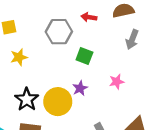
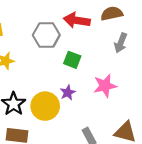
red arrow: (89, 17) -> (77, 20), size x1.6
pink star: (117, 82) -> (105, 86), size x1.5

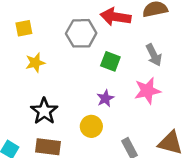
gray arrow: (121, 43) -> (154, 55), moved, turned -48
yellow circle: (45, 106) -> (91, 126), moved, size x0.7

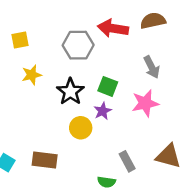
green square: (110, 61) -> (108, 86), moved
black star: (44, 111) -> (70, 92), moved
yellow circle: (91, 126) -> (81, 128), moved

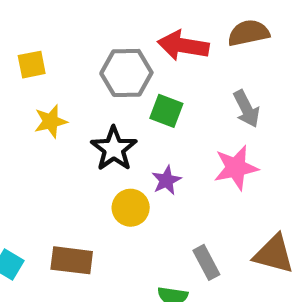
green square: (108, 86) -> (166, 111), moved

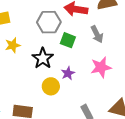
gray arrow: (246, 109) -> (97, 34), moved

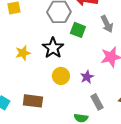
yellow star: (13, 45) -> (23, 53), moved
purple star: (68, 73) -> (87, 77), moved

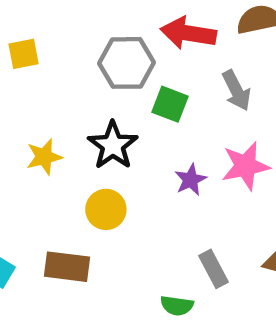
yellow circle: (61, 76) -> (106, 209), moved
purple star: (87, 77) -> (191, 180), moved

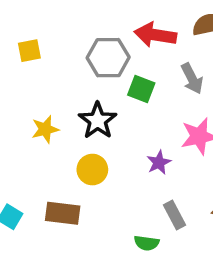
purple star: (191, 180) -> (159, 163), moved

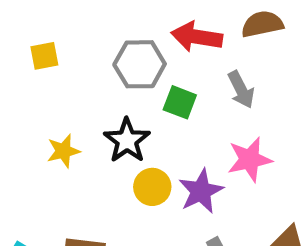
purple star: (159, 163) -> (201, 191), size x1.5
yellow circle: (92, 170) -> (152, 187), moved

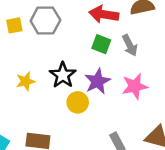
gray hexagon: (140, 64) -> (45, 21), moved
green square: (180, 102) -> (101, 44), moved
purple star: (201, 191) -> (98, 81), moved

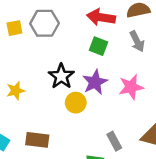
gray arrow: (130, 45) -> (137, 41), moved
yellow star: (26, 81) -> (16, 91), moved

